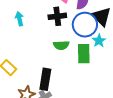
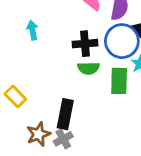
black cross: (57, 16) -> (85, 44), moved

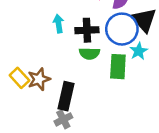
cyan arrow: (32, 30) -> (59, 24), moved
brown star: (38, 134) -> (39, 79), moved

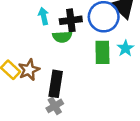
cyan star: (139, 51) -> (125, 48), moved
green semicircle: (89, 54) -> (62, 37), moved

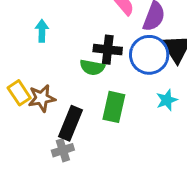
cyan arrow: (44, 16) -> (42, 31), moved
green rectangle: (102, 52) -> (114, 107), moved

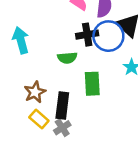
cyan arrow: (42, 31) -> (21, 40), size x1.5
black cross: (108, 50) -> (87, 35), moved
yellow rectangle: (19, 93) -> (39, 119), moved

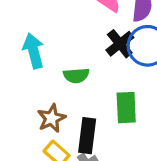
black cross: (87, 35) -> (120, 44), turned -30
green semicircle: (67, 58) -> (76, 75), moved

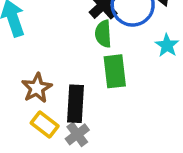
green semicircle: (76, 75) -> (103, 34), moved, turned 95

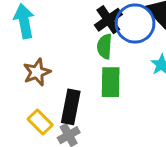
brown star: (37, 88) -> (37, 72), moved

